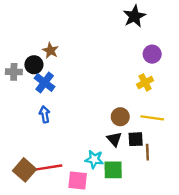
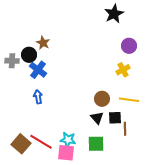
cyan star: (94, 159) -> (68, 140), moved
red line: (48, 168) -> (41, 142), turned 40

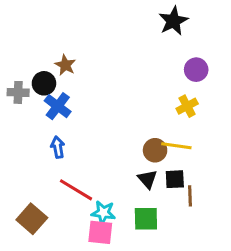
yellow line: (129, 100) -> (176, 146), moved
red line: (41, 142) -> (76, 190), moved

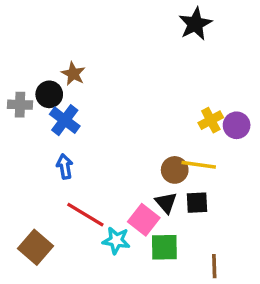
purple circle: (196, 70) -> (237, 125), moved
brown line: (190, 196) -> (214, 266), moved
pink square: (100, 232) -> (144, 220), moved, turned 32

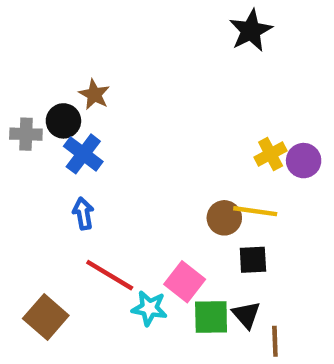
black triangle: (166, 203) -> (246, 315), moved

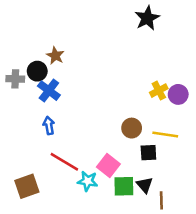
yellow line: (255, 211) -> (165, 135), moved
brown square: (46, 317) -> (27, 186), turned 30

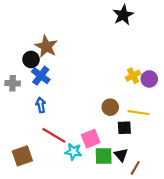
brown star: (55, 56) -> (46, 46), size x1.5
gray cross: (15, 79) -> (13, 83), moved
pink square: (108, 166) -> (91, 139), turned 30
brown line: (161, 200) -> (135, 168), turned 32

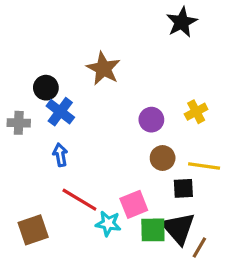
brown star: (46, 46) -> (103, 69), moved
purple circle: (149, 79) -> (151, 120), moved
black triangle: (121, 155) -> (179, 228), size x1.6

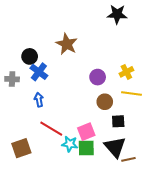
black star: (182, 22) -> (117, 14), turned 30
yellow line: (204, 166) -> (132, 94), moved
green square: (153, 230) -> (86, 148), moved
brown line: (199, 247) -> (128, 159), turned 48

